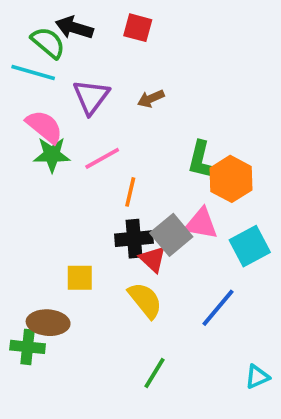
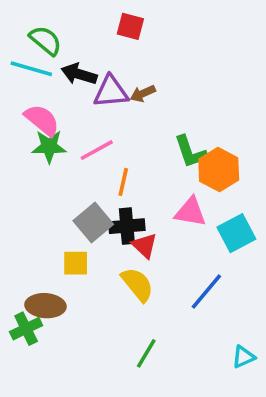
black arrow: (74, 28) -> (79, 74), moved
purple triangle: (91, 97) -> (111, 92), moved, turned 48
green L-shape: (201, 160) -> (190, 152), turned -33
gray square: (171, 235) -> (93, 223), moved
green cross: (28, 347) -> (26, 329), turned -32

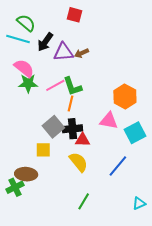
black arrow: (79, 74) -> (45, 42), turned -72
green L-shape: (190, 152) -> (72, 86), moved
red triangle: (144, 246) -> (83, 140), turned -42

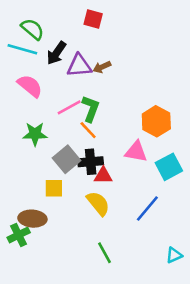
green star: (28, 83) -> (35, 134), moved
green L-shape: (72, 86) -> (91, 109), turned -140
orange line: (70, 104) -> (88, 130), turned -56
green line: (84, 201) -> (104, 253), turned -60

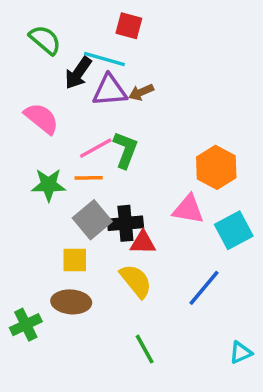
cyan line: (22, 49) -> (104, 59), moved
orange line: (88, 130) -> (89, 178), moved, turned -48
brown ellipse: (32, 219) -> (71, 302), moved

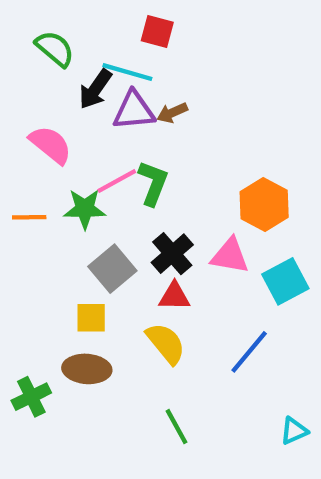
orange line: (89, 178) -> (29, 217), moved
green star: (48, 185) -> (85, 209), moved
black cross: (125, 223) -> (172, 254), moved, turned -36

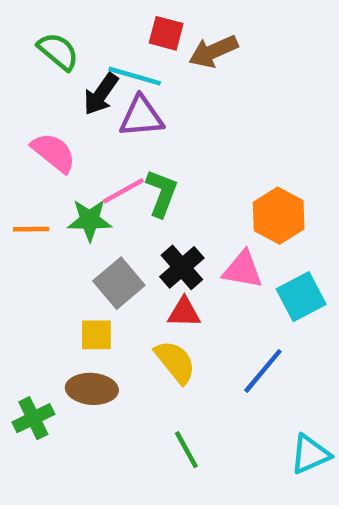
brown arrow: (172, 113) -> (213, 51), moved, size x1.5
cyan triangle: (294, 431) -> (310, 454), size x1.4

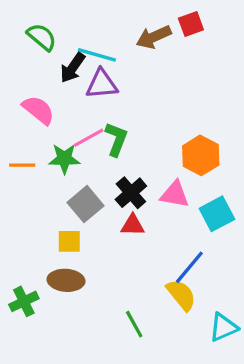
red square: (166, 33) -> (191, 24), moved, turned -35
yellow semicircle: (175, 362) -> (181, 295), moved

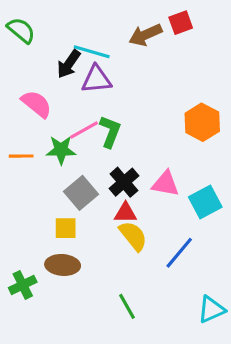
green semicircle: (42, 37) -> (21, 30), moved
orange hexagon: (201, 155) -> (202, 122), moved
yellow semicircle: (181, 295) -> (133, 236), moved

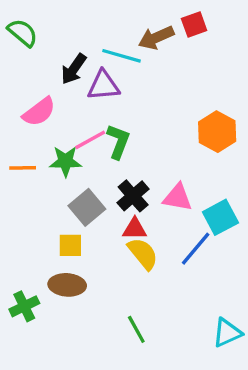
cyan line: (92, 52) -> (122, 56), moved
pink semicircle: (36, 104) -> (39, 112), turned 104
blue line: (179, 253) -> (196, 249), moved

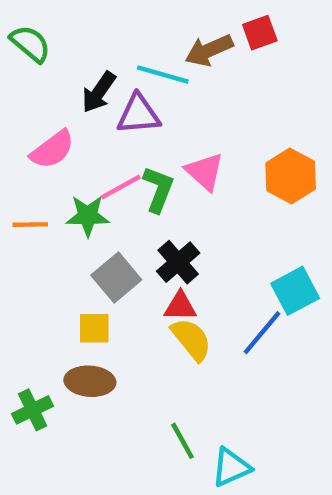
pink triangle: (178, 198) -> (205, 172), moved, turned 32
cyan triangle: (227, 333) -> (231, 467), moved

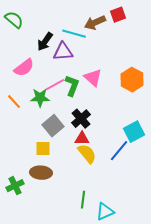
orange line: (30, 225) -> (14, 102), turned 49
green line: (183, 441) -> (83, 200), turned 36

